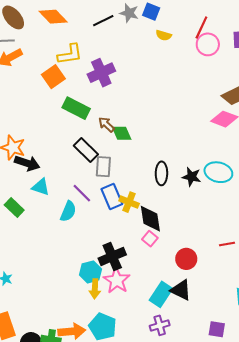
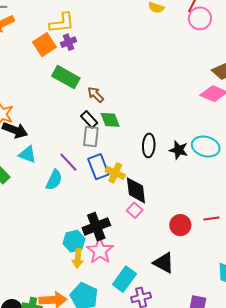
purple cross: (101, 73) -> (69, 42), moved, size x0.6
green diamond: (122, 133) -> (110, 120), moved
black rectangle: (86, 150) -> (89, 119), moved, size x0.7
red circle: (186, 259) -> (180, 225), moved
cyan rectangle: (161, 294) -> (124, 279), moved

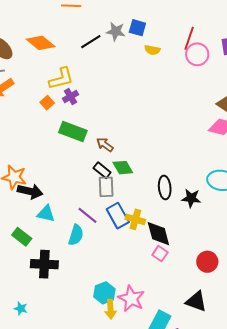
orange square: (44, 45) -> (47, 103), size x0.6
black star: (179, 150) -> (191, 198), moved
black cross: (96, 227) -> (44, 264), moved, turned 32

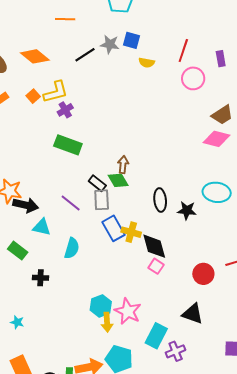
pink circle: (197, 54) -> (193, 78), moved
orange square: (47, 103) -> (33, 96), moved
brown arrow: (105, 145) -> (123, 165), moved, turned 60
purple line: (88, 215) -> (71, 203), moved
black cross: (44, 264) -> (40, 278), size x0.6

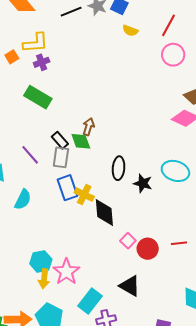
orange square: (33, 96) -> (12, 57), moved
pink square: (156, 266) -> (128, 241), moved

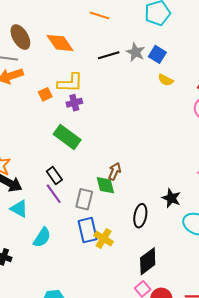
black rectangle: (60, 140) -> (54, 176), moved
black star: (143, 183) -> (171, 198), moved
black diamond: (104, 213) -> (148, 261), moved, turned 52

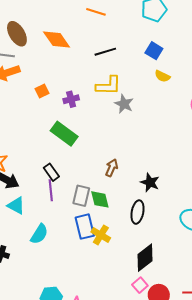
gray star: (135, 52) -> (124, 104), moved
yellow L-shape: (70, 83) -> (108, 86), moved
green diamond: (105, 185) -> (100, 199), moved
purple line: (54, 194) -> (51, 190), turned 30
black star: (171, 198) -> (150, 183), moved

